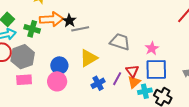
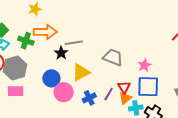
black star: (69, 21) -> (61, 53), moved
pink circle: (57, 81) -> (64, 92), moved

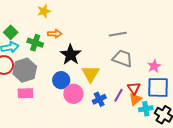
orange arrow: (45, 32) -> (55, 34), size x0.6
gray line: (74, 43) -> (118, 34), moved
black star: (61, 53) -> (71, 55), size x1.5
yellow triangle: (81, 72) -> (91, 74), turned -30

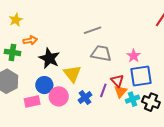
pink rectangle: (25, 93) -> (32, 102), moved

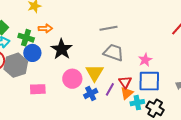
yellow triangle: (72, 74) -> (95, 73), moved
blue circle: (44, 85) -> (32, 53), moved
pink circle: (59, 96) -> (72, 79), moved

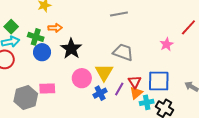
gray line: (109, 28) -> (119, 14), moved
pink star: (145, 60) -> (167, 44), moved
gray hexagon: (16, 65) -> (26, 97), moved

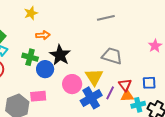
green cross: (36, 37) -> (30, 57), moved
blue circle: (42, 52) -> (45, 69), moved
blue square: (159, 81) -> (149, 83), size x0.6
blue cross: (100, 93) -> (91, 98), size x1.5
orange triangle: (136, 93) -> (127, 96), turned 40

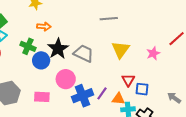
gray trapezoid: (112, 56) -> (84, 53), moved
yellow triangle: (94, 77) -> (120, 50), moved
red triangle: (125, 85) -> (128, 80), moved
pink rectangle: (38, 96) -> (42, 97), moved

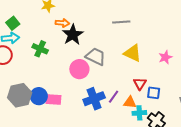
orange arrow: (44, 26) -> (62, 23), moved
black star: (58, 49) -> (73, 35), moved
yellow triangle: (120, 50) -> (133, 53), turned -42
blue circle: (41, 60) -> (39, 96), moved
pink circle: (66, 79) -> (79, 69), moved

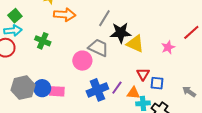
gray line: (121, 22) -> (104, 18), moved, turned -54
orange arrow: (62, 23) -> (65, 15), size x1.5
black star: (73, 35) -> (121, 33), moved, turned 30

